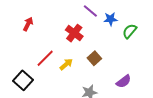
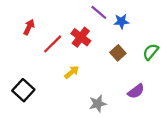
green semicircle: (130, 31) -> (151, 52), moved
red line: (45, 58) -> (53, 44), moved
brown square: (94, 58) -> (118, 53), moved

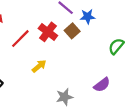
brown square: (118, 53) -> (72, 31), moved

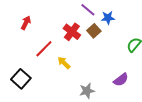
red line: (20, 39) -> (44, 49), moved
yellow arrow: (39, 66) -> (64, 63), turned -96

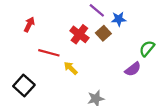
red line: (44, 49) -> (49, 53), turned 60
purple semicircle: (121, 80) -> (133, 69), moved

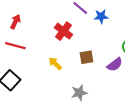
brown square: (103, 33) -> (87, 57), moved, turned 32
red line: (49, 53) -> (15, 46), moved

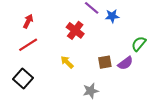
red line: (15, 46) -> (28, 45), turned -48
brown square: (87, 57) -> (105, 62), moved

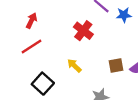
black square: (23, 79) -> (43, 84), moved

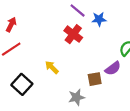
red cross: (83, 31) -> (73, 34), moved
brown square: (116, 66) -> (95, 79), moved

